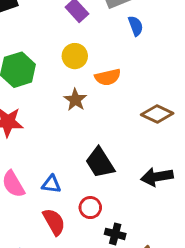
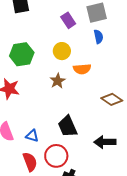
blue semicircle: (136, 26) -> (99, 37), moved
red circle: (90, 208) -> (56, 156), size x1.5

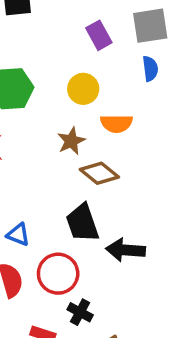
brown diamond: (112, 99) -> (99, 173), moved
black arrow: (105, 142) -> (126, 250), moved

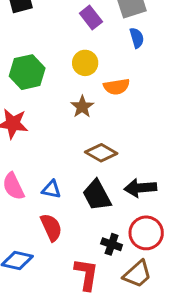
brown diamond: (99, 173) -> (101, 153), moved
black trapezoid: (82, 223) -> (97, 195), moved
red circle: (58, 274) -> (146, 233), moved

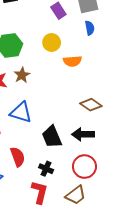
brown star: (82, 107) -> (22, 75), moved
brown diamond: (101, 153) -> (91, 105), moved
blue triangle: (51, 189) -> (21, 112), moved, size x1.6
black cross: (112, 244) -> (46, 169), moved

